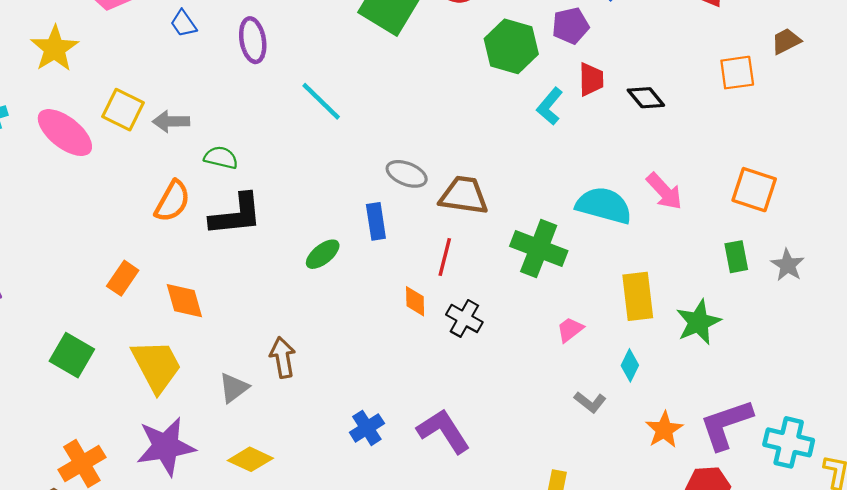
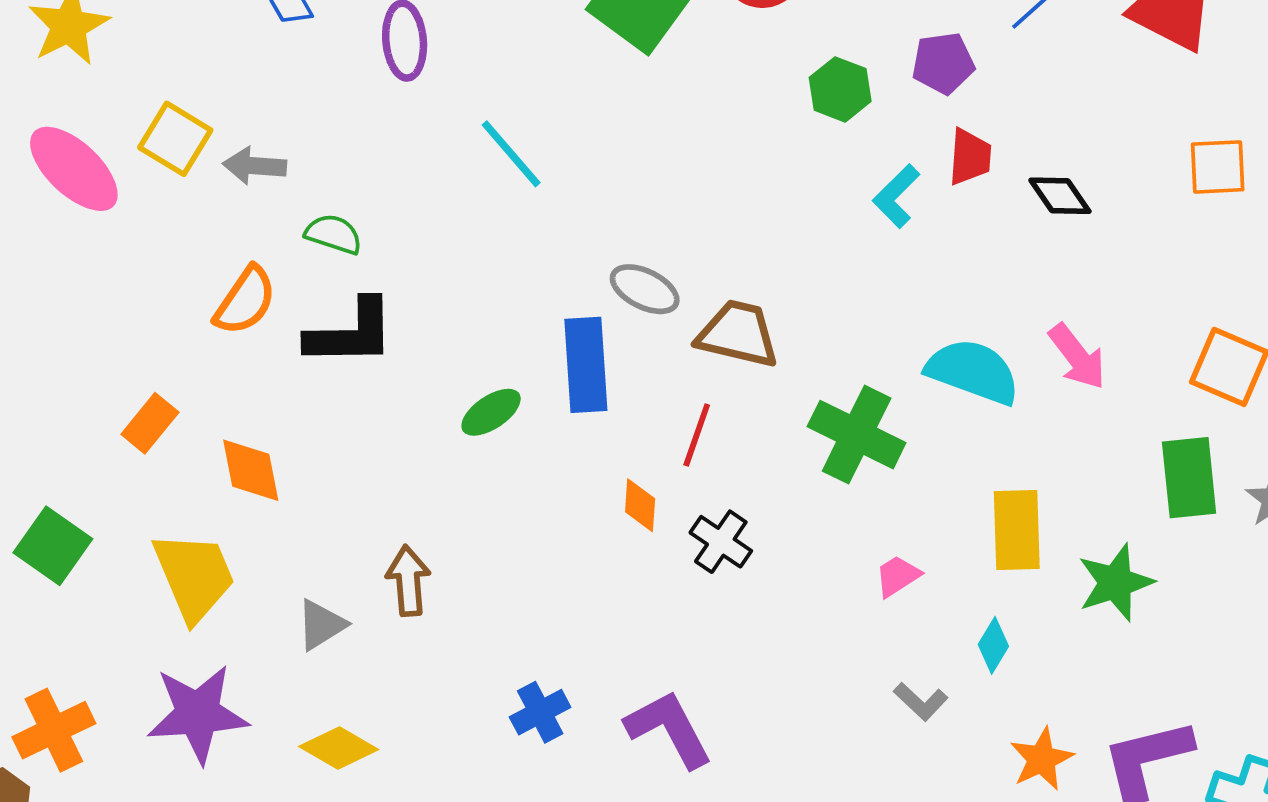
green hexagon: (511, 46) -> (840, 89), size x0.7
blue rectangle: (376, 221) -> (586, 365), size x1.5
green rectangle: (736, 257) -> (1189, 478), size x1.5

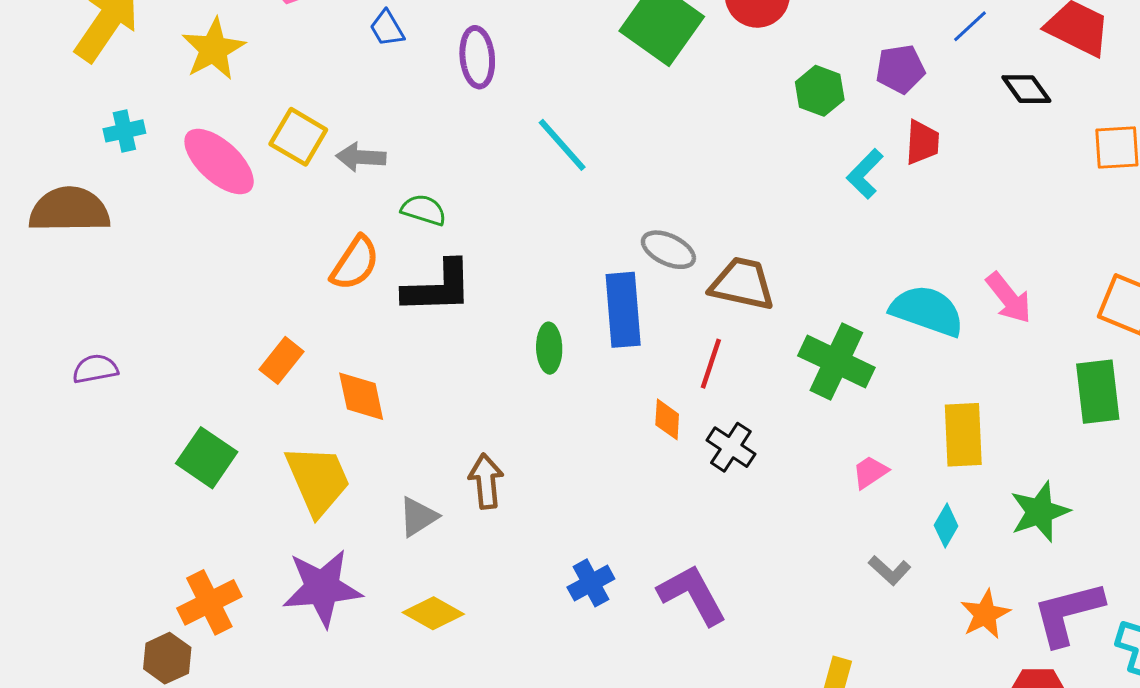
black diamond: (1060, 196) -> (1026, 89), moved
green ellipse: (491, 412) -> (549, 348), turned -57
green star: (1115, 583) -> (1040, 512), moved

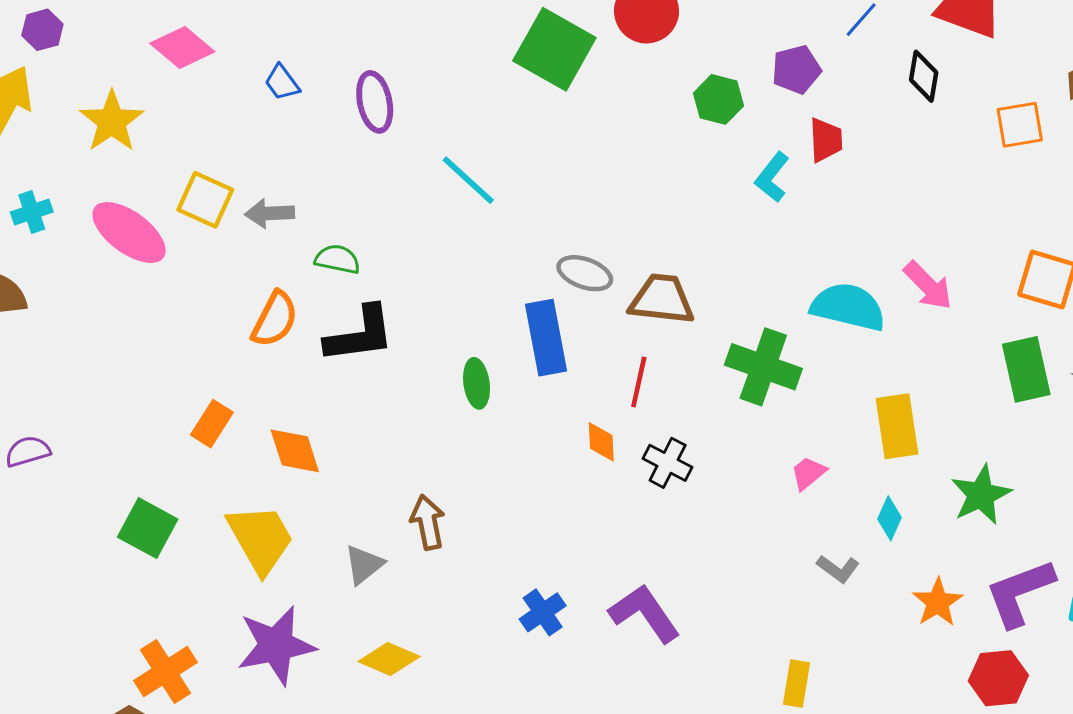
black diamond: (1026, 89) -> (924, 76), turned 51

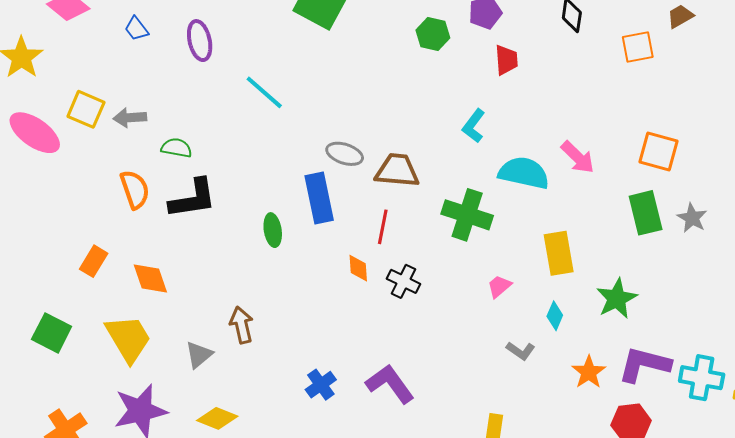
cyan L-shape: (772, 177) -> (474, 126), moved
orange semicircle: (275, 319) -> (135, 189), turned -45
purple L-shape: (1020, 593) -> (644, 364), turned 36

